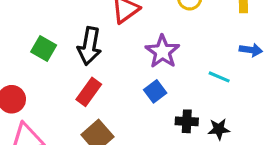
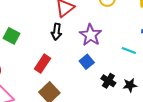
black arrow: (89, 46) -> (57, 32), moved, size x0.7
black cross: (187, 121) -> (108, 81), turned 32

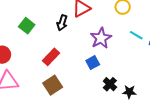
black arrow: (57, 32) -> (62, 23), moved
cyan line: (129, 50) -> (136, 35), moved

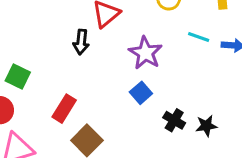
green square: (27, 26) -> (18, 77), moved
red rectangle: (51, 57) -> (64, 109), moved

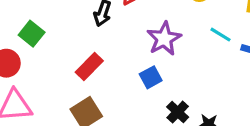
red rectangle: (64, 109) -> (89, 67), moved

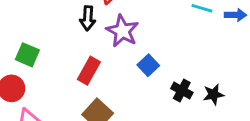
purple star: (164, 39) -> (122, 31), moved

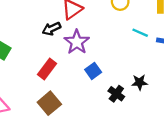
black arrow: (88, 18) -> (51, 29), turned 54
black star: (213, 94) -> (140, 82), moved

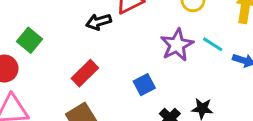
purple star: (77, 42) -> (177, 45), moved

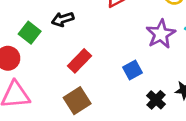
black arrow: (99, 22) -> (63, 19), moved

